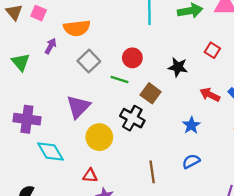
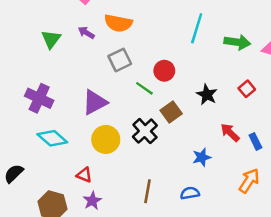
purple arrow: (51, 46) -> (86, 33), turned -105
cyan diamond: (50, 152) -> (52, 138), turned -36

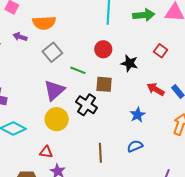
red circle: (164, 71) -> (103, 49), moved
purple triangle: (95, 102) -> (54, 90), moved
brown square: (171, 112) -> (104, 84), turned -36

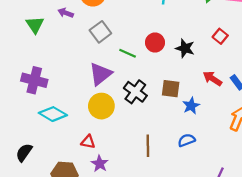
red circle: (103, 49) -> (155, 43), moved
brown square: (104, 84) -> (171, 89), moved

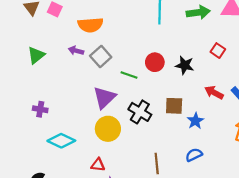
purple arrow: (66, 13) -> (76, 51), moved
green triangle: (35, 25) -> (36, 55), turned 30
purple cross: (34, 80) -> (40, 109), size x0.6

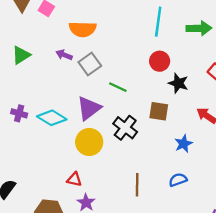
red circle: (155, 62) -> (160, 61), moved
brown square: (174, 106) -> (159, 111), moved
cyan diamond: (61, 141) -> (52, 118), moved

